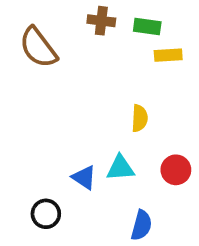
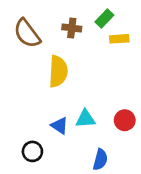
brown cross: (101, 21) -> (72, 28), moved
green rectangle: (147, 26) -> (104, 18), turned -54
yellow semicircle: (140, 118) -> (58, 71), moved, size x1.6

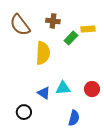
green rectangle: (104, 18) -> (71, 38), moved

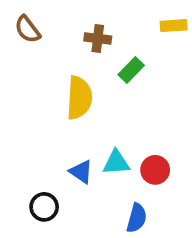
brown semicircle: (20, 25) -> (27, 29), moved, size x0.7
yellow rectangle: (88, 29) -> (174, 26), moved
red circle: (92, 89) -> (155, 170), moved

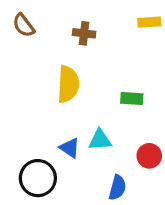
green rectangle: (131, 70) -> (132, 99), moved, turned 50
red circle: (155, 170) -> (149, 156), moved
black circle: (44, 207) -> (38, 178), size x1.5

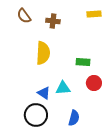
brown semicircle: (24, 25) -> (24, 16), moved
red circle: (149, 156) -> (94, 83), moved
black circle: (38, 178) -> (36, 115), moved

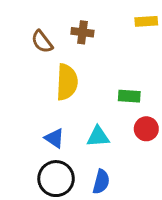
brown semicircle: (24, 16) -> (42, 42), moved
blue triangle: (44, 93) -> (54, 138), moved
blue semicircle: (74, 118) -> (101, 182), moved

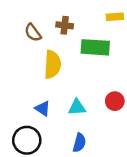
green rectangle: (129, 96) -> (95, 47), moved, size x1.6
black circle: (56, 179) -> (27, 140), moved

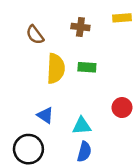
brown cross: (65, 25) -> (80, 27), moved
green rectangle: (95, 47) -> (87, 67), moved, size x0.6
cyan triangle: (77, 107) -> (82, 126), moved

